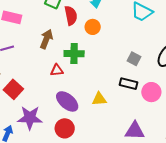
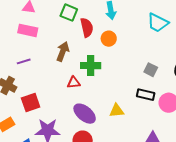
red square: (13, 89) -> (31, 102), turned 30

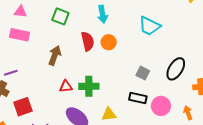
red semicircle: (87, 28) -> (88, 41), moved
orange circle: (109, 39) -> (109, 42), moved
purple line: (24, 61) -> (11, 73), moved
green cross: (91, 66) -> (89, 86), moved

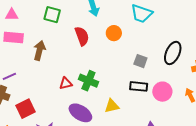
orange circle: (109, 42) -> (114, 33), moved
brown arrow: (55, 55) -> (39, 50), moved
green cross: (89, 86) -> (88, 81), turned 30

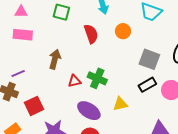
brown arrow: (39, 50) -> (55, 59), moved
gray square: (140, 61) -> (149, 59), size x1.5
black rectangle: (139, 86) -> (147, 85), turned -36

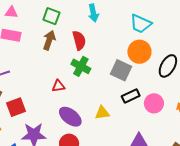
orange circle: (123, 31) -> (139, 52), moved, size x1.5
brown arrow: (55, 59) -> (49, 40), moved
gray square: (149, 59) -> (121, 70), moved
green cross: (97, 78) -> (81, 66), moved

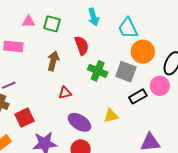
pink triangle: (11, 12) -> (29, 22), moved
cyan trapezoid: (141, 24) -> (128, 28), moved, turned 45
brown arrow: (49, 40) -> (53, 61), moved
green cross: (81, 66) -> (98, 71), moved
pink circle: (154, 103) -> (160, 86), moved

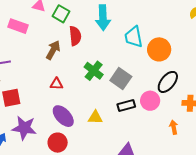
cyan arrow: (93, 17) -> (103, 18), size x1.4
red semicircle: (82, 46) -> (75, 36), moved
orange circle: (143, 52) -> (159, 49), moved

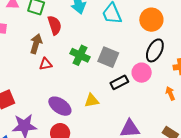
orange circle: (159, 49) -> (151, 20), moved
red triangle: (57, 84) -> (46, 64), moved

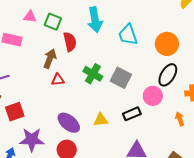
black rectangle: (119, 82) -> (132, 114), moved

